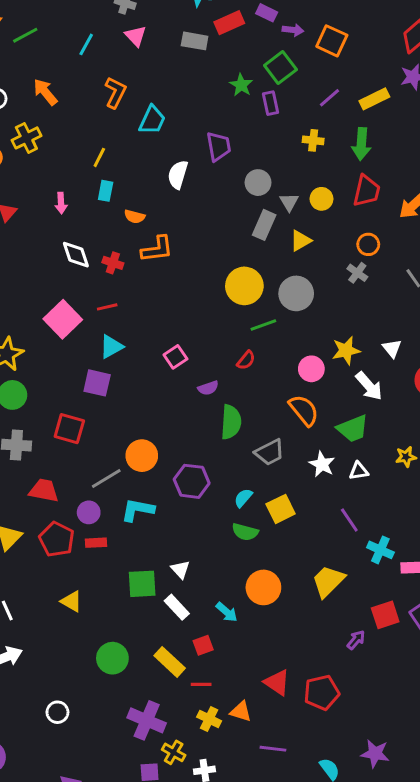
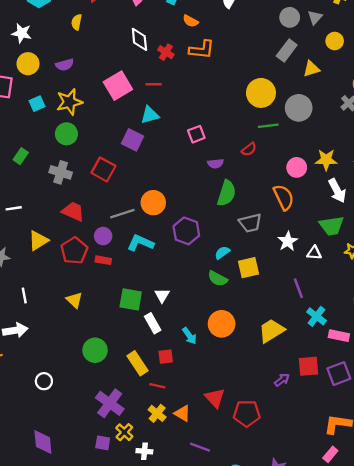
gray triangle: (289, 202) -> (315, 17), moved
green trapezoid: (353, 429) -> (332, 226), moved

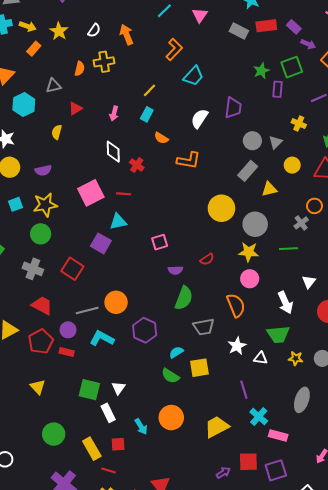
orange L-shape: (202, 50) -> (189, 160), moved
green line: (268, 126) -> (289, 249), moved
yellow star: (326, 160) -> (249, 252), moved

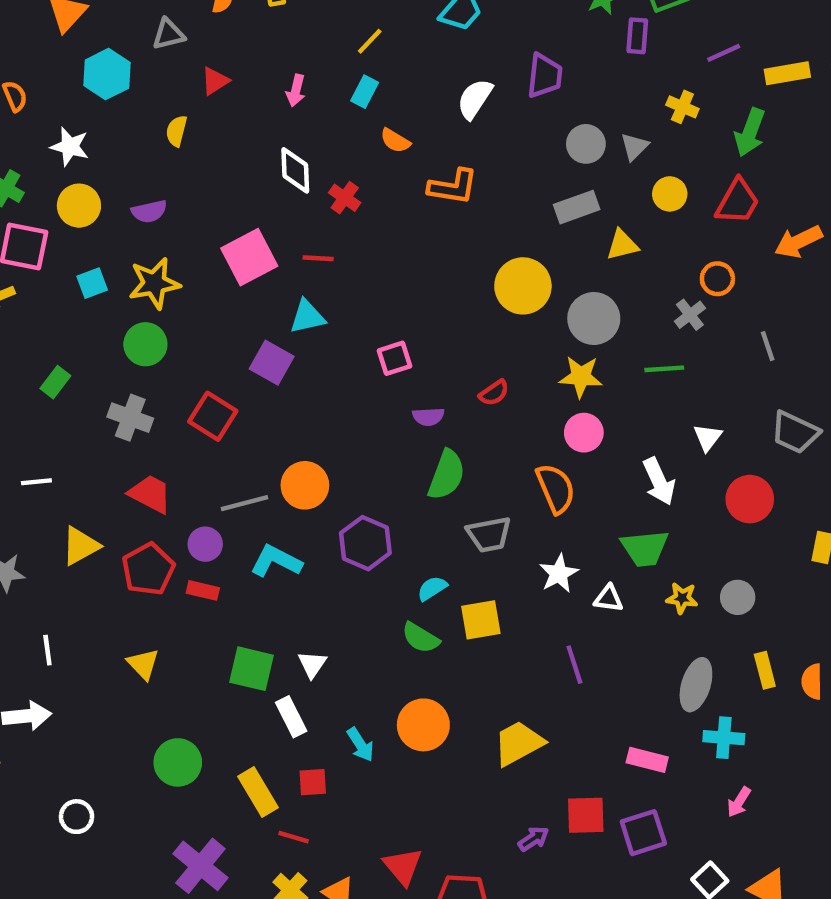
gray rectangle: (248, 171) -> (577, 207), turned 30
cyan cross: (259, 416) -> (724, 738), moved, turned -36

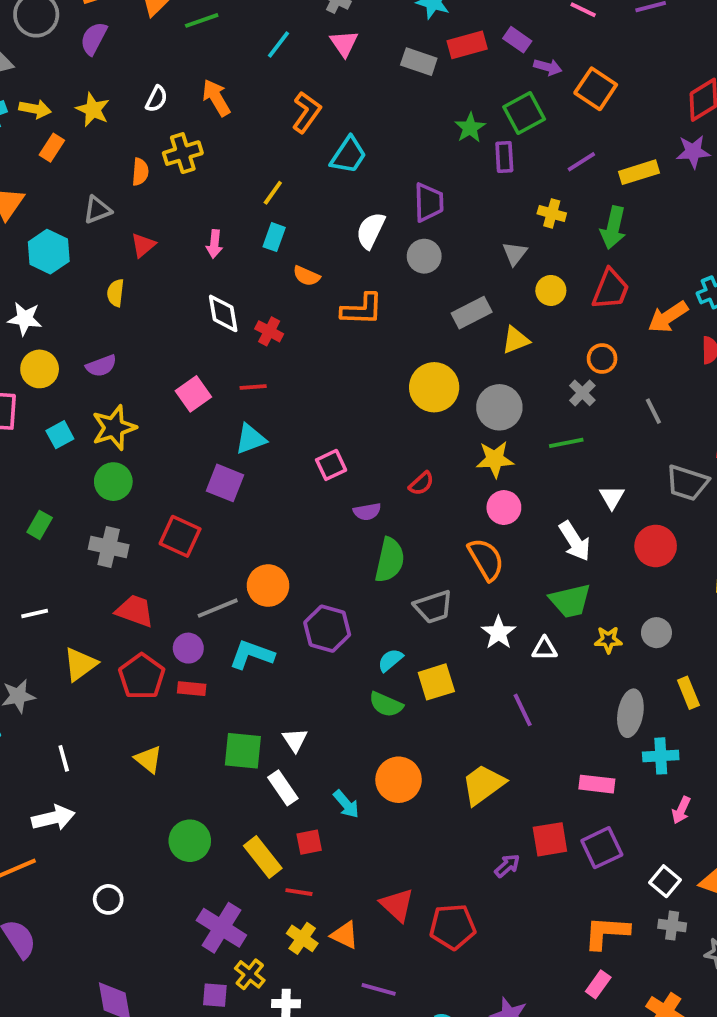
gray circle: (586, 144) -> (424, 256), moved
pink square: (249, 257) -> (193, 394), size x0.7

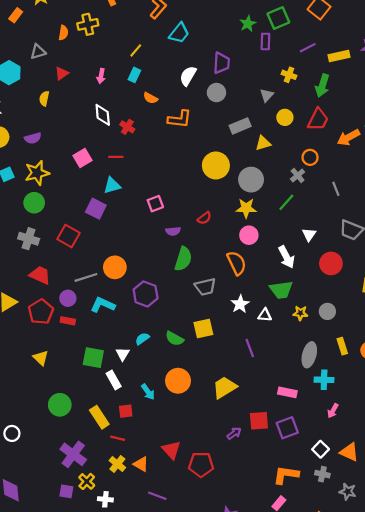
green line: (566, 443) -> (286, 202), turned -42
cyan semicircle: (390, 660) -> (142, 339), moved

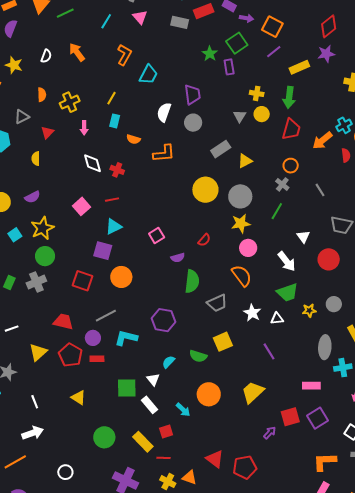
yellow cross: (88, 24) -> (70, 102), moved
purple line: (308, 48) -> (274, 52), moved
yellow circle: (285, 117) -> (262, 114), moved
gray cross: (29, 239) -> (36, 282), moved, turned -30
orange circle: (115, 267) -> (121, 277), moved

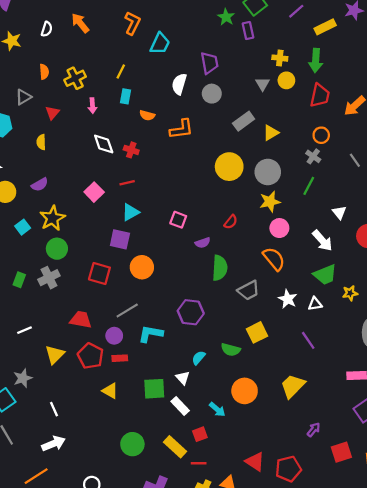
pink square: (157, 235) -> (178, 220), turned -35
yellow triangle: (78, 398) -> (110, 391), moved
red square: (290, 417) -> (341, 452), moved

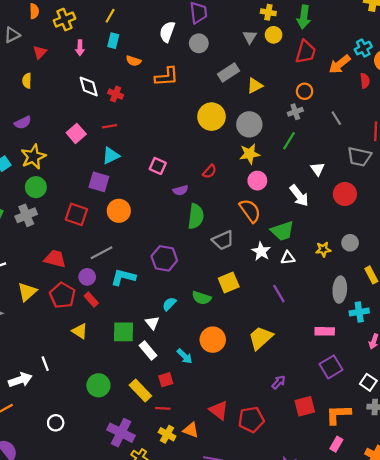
gray cross: (313, 156) -> (295, 112), turned 32
green trapezoid: (325, 275) -> (282, 231), moved
red rectangle: (120, 358) -> (91, 300), turned 48
white line: (54, 409) -> (45, 364), moved

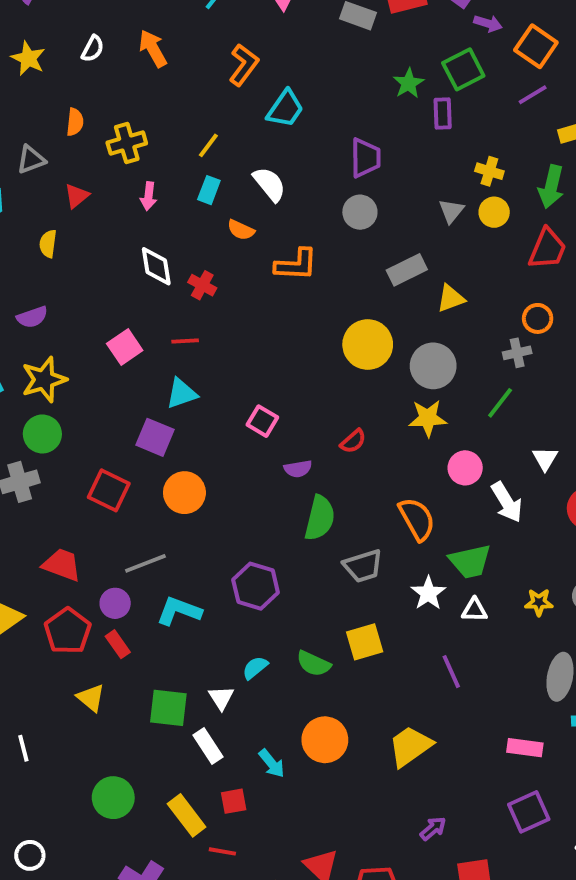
white semicircle: (167, 32) -> (269, 184), moved, turned 114
pink circle: (257, 181) -> (465, 468), moved

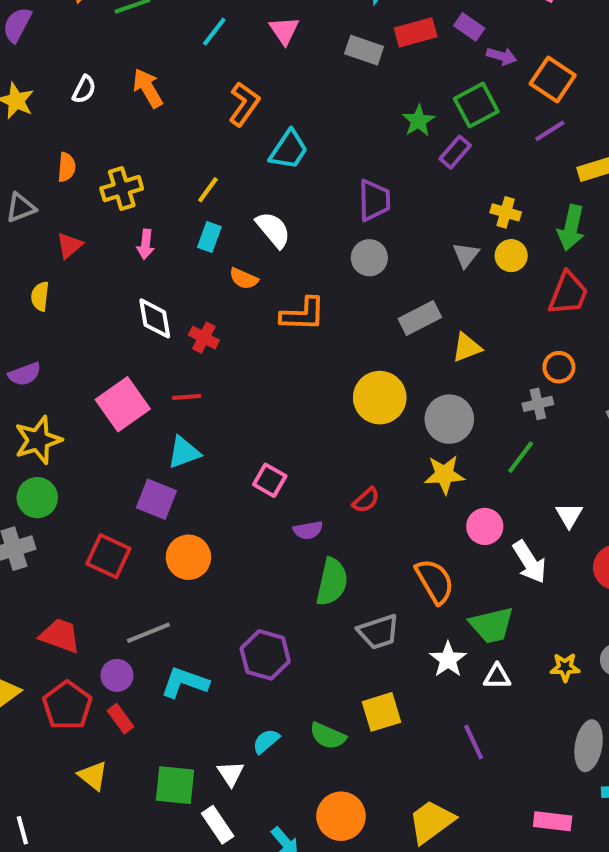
purple rectangle: (443, 113) -> (455, 152), turned 44
pink square: (125, 347) -> (123, 404), size x1.4

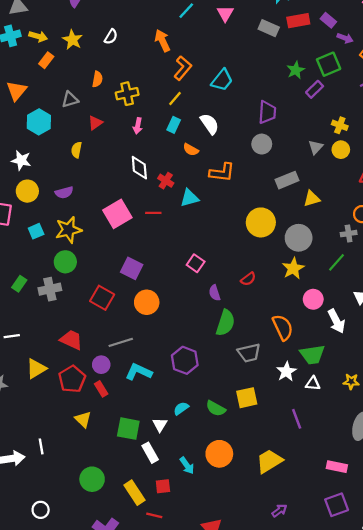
orange arrow: (148, 88) -> (162, 41), moved
orange L-shape: (244, 104) -> (183, 68), moved
cyan triangle: (184, 452) -> (189, 198), moved
yellow star: (444, 475) -> (293, 268), turned -30
purple semicircle: (308, 530) -> (215, 293), turned 77

